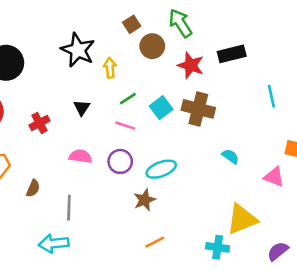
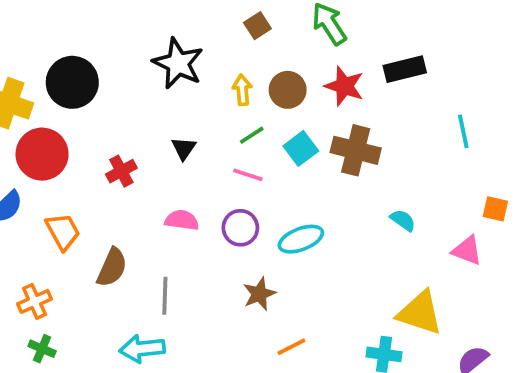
brown circle: (152, 46) -> (288, 90), moved
yellow arrow: (110, 68) -> (242, 90), moved
brown semicircle: (33, 188) -> (112, 267), size x1.5
brown star: (145, 200) -> (259, 294), moved
yellow triangle: (242, 219) -> (420, 313), turned 40

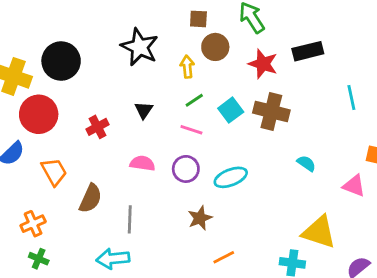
brown square: (257, 26) -> (198, 19), turned 36
brown circle: (288, 90) -> (215, 47), moved

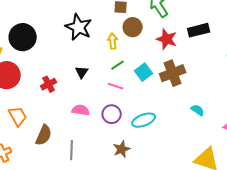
brown cross: (271, 111) -> (173, 73), turned -35

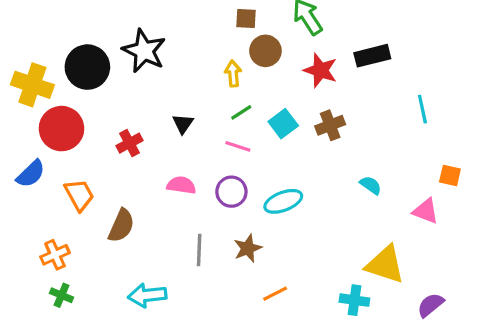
black star: (79, 27) -> (144, 51), moved
brown cross: (173, 73) -> (330, 125), size x0.7
gray line: (72, 150) -> (199, 250), moved

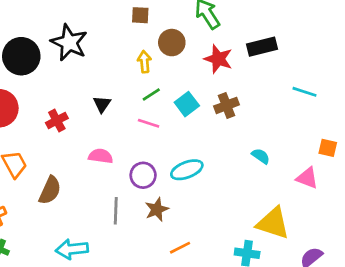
brown square: (246, 18) -> (140, 15), moved
cyan line: (422, 109) -> (304, 92), turned -60
purple circle: (231, 192) -> (143, 175), moved

